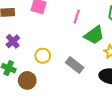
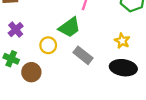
green trapezoid: (94, 35) -> (70, 27), moved

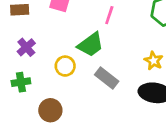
green cross: (11, 59) -> (21, 82), turned -32
brown circle: (31, 72) -> (50, 110), moved

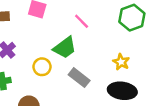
pink line: (109, 15) -> (82, 21), turned -63

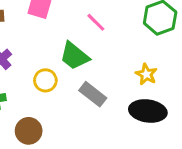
green trapezoid: (65, 48) -> (74, 56), turned 75

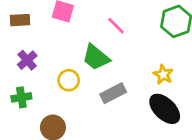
gray rectangle: (93, 94) -> (113, 93), turned -65
black ellipse: (148, 111) -> (165, 109), turned 36

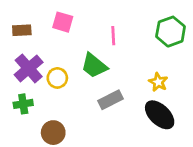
pink line: (116, 26) -> (113, 36), turned 42
purple cross: (27, 60) -> (29, 68), size x1.5
yellow circle: (69, 80) -> (57, 78), moved

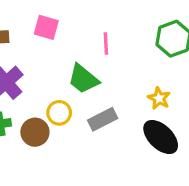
yellow circle: (57, 78) -> (59, 113), moved
brown circle: (53, 133) -> (35, 132), moved

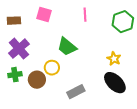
pink line: (106, 44) -> (85, 15), moved
gray rectangle: (103, 119) -> (76, 92), moved

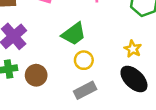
green trapezoid: (67, 47) -> (74, 34), turned -75
yellow circle: (52, 68) -> (84, 60), moved

